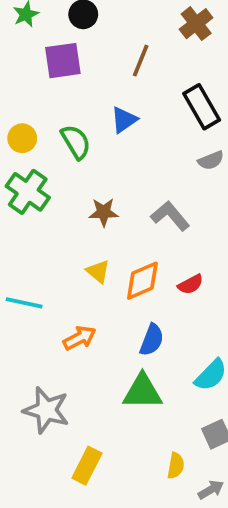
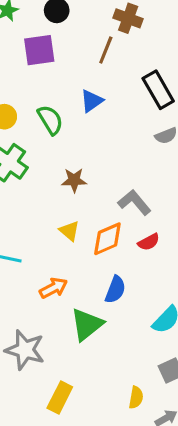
brown cross: (196, 24) -> (128, 18), moved, turned -32
gray L-shape: (170, 216) -> (134, 202), moved
green triangle: (142, 392) -> (87, 324), moved, turned -39

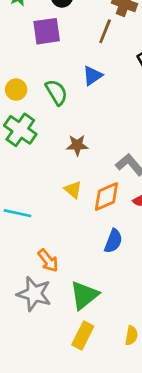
orange arrow: (53, 288) -> (48, 260), moved, turned 80
green triangle: (87, 324) -> (84, 295), moved
yellow rectangle: (60, 397) -> (83, 336), moved

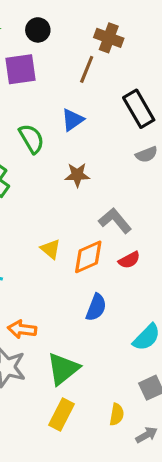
brown star: (77, 145) -> (77, 175), moved
orange arrow: (48, 260) -> (22, 329), turned 135

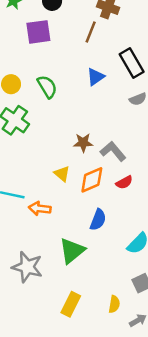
blue triangle: (73, 120) -> (96, 77), moved
brown star: (77, 175) -> (83, 143), moved
orange arrow: (22, 329) -> (40, 209), moved
green triangle: (63, 369) -> (72, 251), moved

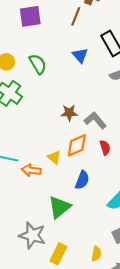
blue triangle: (96, 77) -> (80, 55), turned -35
yellow triangle: (62, 174) -> (54, 157), moved
red semicircle: (124, 182) -> (105, 148), turned -80
gray star: (27, 267) -> (32, 235), moved

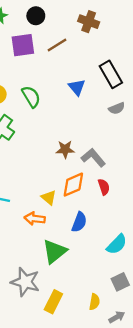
brown line: (76, 16) -> (57, 45), moved, turned 36
orange arrow: (31, 170) -> (35, 219), moved

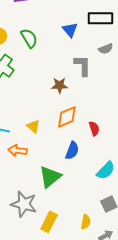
black rectangle: (111, 74) -> (100, 18), turned -60
gray L-shape: (93, 158) -> (83, 65), moved, turned 40
red semicircle: (104, 187) -> (94, 128), moved
yellow triangle: (49, 197) -> (33, 126), moved
orange arrow: (35, 219) -> (18, 151), moved

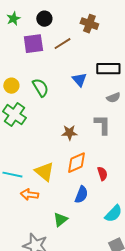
gray L-shape: (83, 65) -> (102, 125), moved
yellow triangle: (33, 126) -> (44, 172), size x1.5
green triangle: (50, 177) -> (60, 220), size x0.7

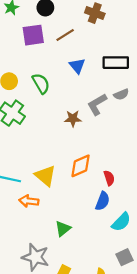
blue triangle: (79, 80) -> (77, 66), moved
gray L-shape: (102, 125) -> (97, 104), moved, turned -120
brown star: (69, 133) -> (73, 119), moved
blue semicircle: (81, 195) -> (103, 201), moved

